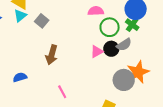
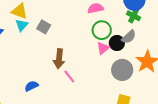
green circle: (110, 27) -> (102, 30), moved
gray circle: (124, 80) -> (122, 70), moved
pink line: (62, 92) -> (69, 77), moved

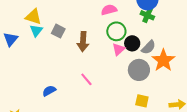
gray semicircle: (129, 37) -> (148, 47), moved
brown arrow: (59, 59) -> (83, 42), moved

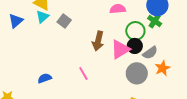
green circle: (116, 31) -> (135, 31), moved
brown arrow: (83, 42) -> (98, 41), moved
pink triangle: (119, 49) -> (120, 49), size x1.5
orange star: (163, 60) -> (163, 68), size x0.7

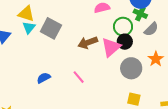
gray square: (64, 21) -> (51, 28), size x1.5
brown arrow: (98, 41) -> (88, 42), turned 66
gray semicircle: (150, 53) -> (151, 29), moved
blue semicircle: (45, 78) -> (44, 78), moved

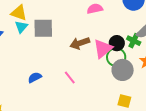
green cross: (140, 14) -> (134, 41), moved
green circle: (123, 27) -> (116, 57), moved
gray square: (51, 28) -> (43, 28), turned -30

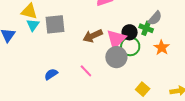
gray circle: (123, 70) -> (116, 57), moved
yellow square: (124, 101) -> (143, 89), turned 32

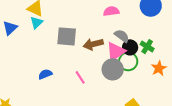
gray semicircle: (155, 18) -> (122, 36), moved, turned -105
gray square: (55, 24) -> (67, 36), moved

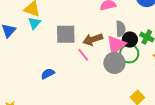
gray semicircle: (122, 36) -> (121, 29), turned 56
pink line: (80, 77) -> (83, 55), moved

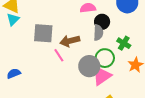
black circle: (130, 40) -> (102, 22), moved
pink triangle: (116, 45) -> (102, 76), moved
blue semicircle: (48, 74) -> (14, 73), moved

